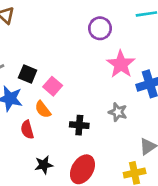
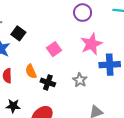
pink square: (53, 86) -> (54, 49), moved
orange semicircle: (43, 109) -> (31, 71), moved

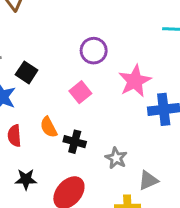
purple circle: (83, 13) -> (94, 51), moved
gray star: (80, 80) -> (116, 158), moved

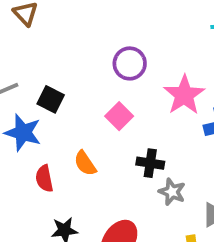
black cross: (75, 142) -> (150, 163), moved

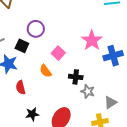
purple circle: (130, 63) -> (36, 29), moved
orange semicircle: (85, 163) -> (46, 71), moved

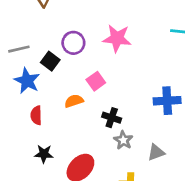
pink star: (92, 40) -> (117, 38), moved, turned 30
orange semicircle: (46, 71) -> (74, 101), turned 96
gray triangle: (110, 102) -> (156, 152), moved

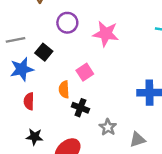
purple circle: (73, 43) -> (67, 23), moved
blue star: (27, 81) -> (22, 69), turned 30
orange semicircle: (74, 101) -> (64, 89), turned -77
black cross: (112, 118) -> (80, 108), moved

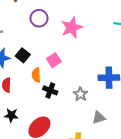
pink star: (106, 34) -> (72, 28), turned -30
black square: (44, 52) -> (23, 55), moved
gray star: (108, 127) -> (80, 94), moved

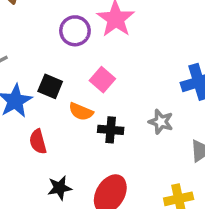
purple circle: (39, 18) -> (75, 31), moved
orange semicircle: (36, 75) -> (81, 112), turned -48

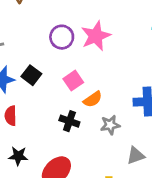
orange semicircle: (81, 112) -> (93, 99), moved, turned -72
gray star: (161, 122) -> (110, 125), turned 30

